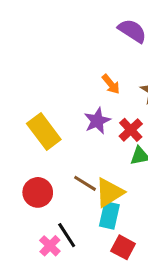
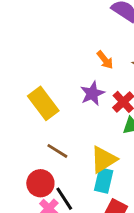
brown line: (85, 183) -> (57, 151), moved
red circle: (38, 192) -> (40, 183), moved

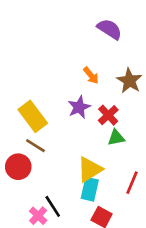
brown line: (57, 151) -> (35, 146), moved
red circle: (40, 183) -> (18, 167), moved

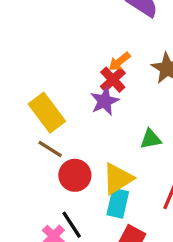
orange arrow: (91, 75) -> (119, 62), turned 90
red cross: (108, 115) -> (113, 80), moved
red circle: (18, 167) -> (75, 175), moved

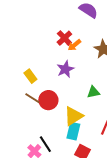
red cross: (113, 80) -> (64, 38), moved
yellow rectangle: (47, 113) -> (30, 76), size x0.6
red circle: (75, 175) -> (48, 100), moved

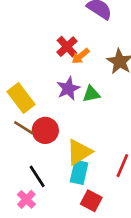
yellow rectangle: (30, 76) -> (21, 98), size x1.5
green triangle: (93, 92) -> (91, 94), moved
black line: (45, 144) -> (37, 176), moved

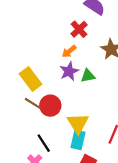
red cross: (67, 47) -> (79, 29), moved
orange arrow: (80, 56) -> (69, 51), moved
yellow triangle: (79, 152) -> (78, 123), turned -30

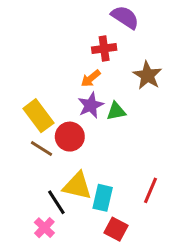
red cross: (79, 29) -> (104, 49), turned 35
red circle: (50, 106) -> (70, 137), moved
yellow triangle: (78, 123) -> (77, 186), moved, turned -45

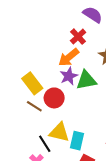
red cross: (104, 49) -> (78, 37), turned -35
orange arrow: (91, 78) -> (69, 57), size x1.5
green triangle: (116, 111) -> (86, 80), size x1.5

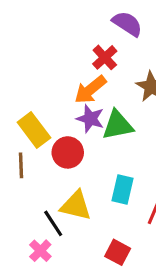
purple star: (69, 76) -> (90, 119), turned -30
brown line: (34, 106) -> (21, 165), moved, turned 56
cyan rectangle: (77, 141) -> (122, 189), moved

